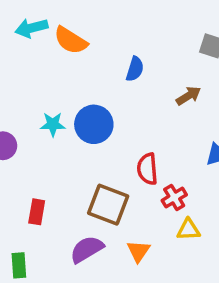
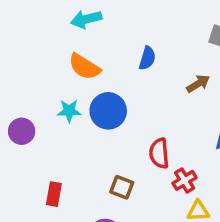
cyan arrow: (31, 28) -> (86, 19), moved
orange semicircle: (71, 40) -> (84, 67), moved
brown square: (108, 205) -> (122, 187), size x0.6

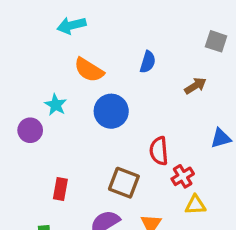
cyan arrow: (86, 19) -> (71, 25), moved
cyan star: (69, 111) -> (56, 105), moved, turned 30
brown square: (122, 187) -> (124, 183), size x1.4

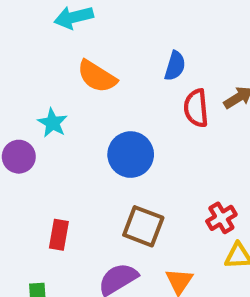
blue circle: (111, 111) -> (131, 155), moved
red semicircle: (159, 151) -> (196, 108), moved

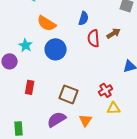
blue circle: (131, 155) -> (56, 49), moved
red rectangle: (59, 235) -> (30, 87), moved

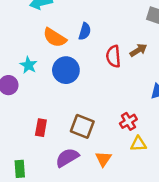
blue semicircle: (84, 18) -> (85, 31), moved
red rectangle: (30, 87) -> (41, 128), moved

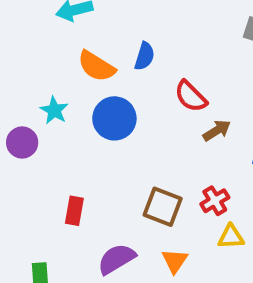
brown arrow: (138, 50) -> (217, 130), moved
red semicircle: (113, 56) -> (191, 96), turned -40
brown square: (82, 126) -> (163, 207), moved

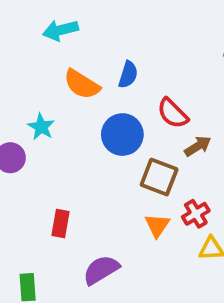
blue circle: (114, 118) -> (122, 135), moved
brown square: (163, 207) -> (159, 177), moved
orange triangle: (175, 261) -> (157, 225), moved

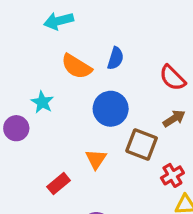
red semicircle: (173, 113) -> (172, 78), moved
red rectangle: (61, 223) -> (59, 184), turned 40
orange triangle: (157, 225) -> (96, 159), moved

